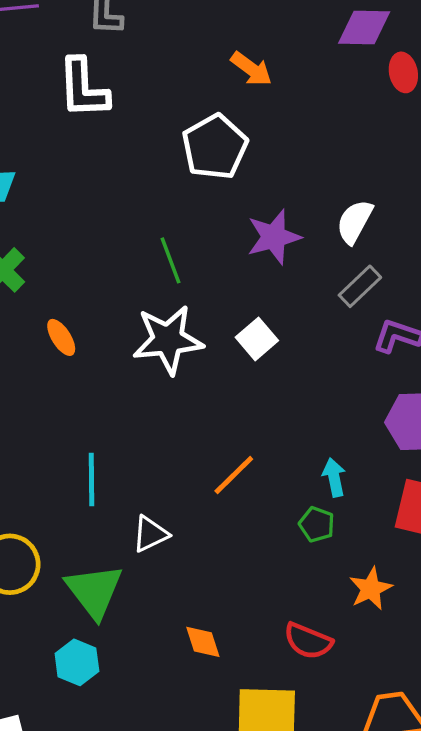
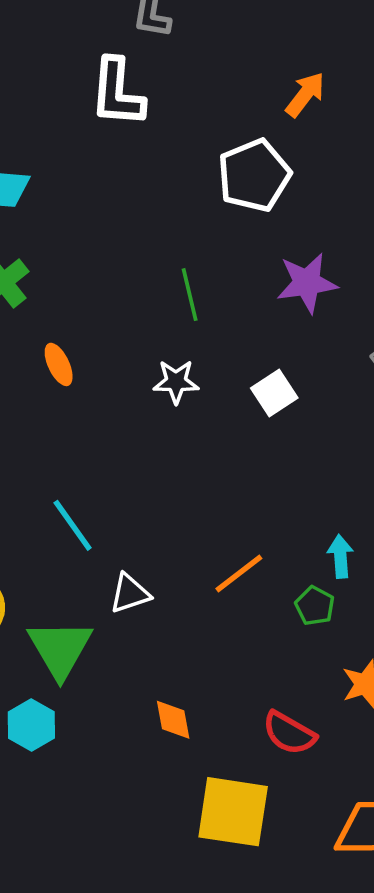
orange arrow: (251, 69) -> (305, 94), turned -96
white star: (168, 340) -> (176, 382), size x0.6
orange line: (234, 475) -> (239, 574), moved
cyan line: (92, 479) -> (73, 525), turned -42

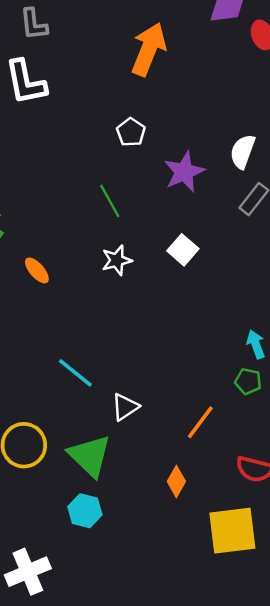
orange arrow: (305, 94) -> (149, 49), size x1.6
white pentagon: (254, 175) -> (131, 132), moved, size x0.6
orange line: (239, 574) -> (200, 422), moved
orange diamond: (173, 720) -> (176, 481), turned 56

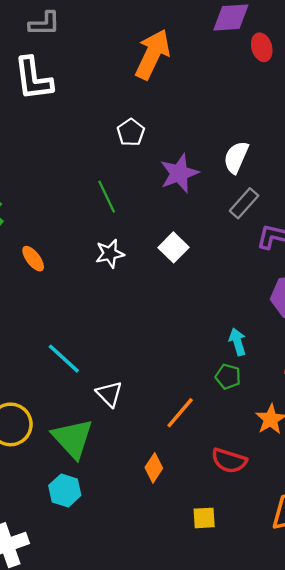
gray L-shape: (34, 24) -> (44, 24), turned -88
white triangle: (125, 407) -> (109, 394), turned -44
yellow square: (232, 531) -> (204, 518), size x0.5

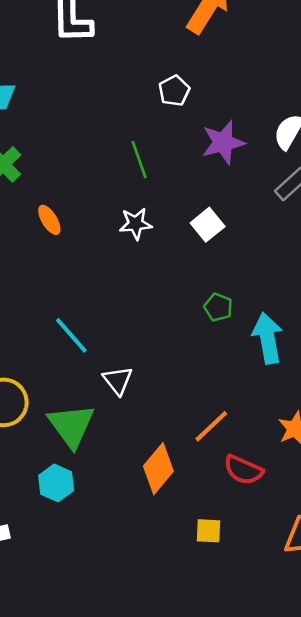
cyan arrow: (237, 342) -> (267, 338), size x1.6
green pentagon: (228, 377) -> (218, 307), moved
orange line: (180, 413) -> (211, 426), moved
orange diamond: (154, 468) -> (158, 469), size x1.5

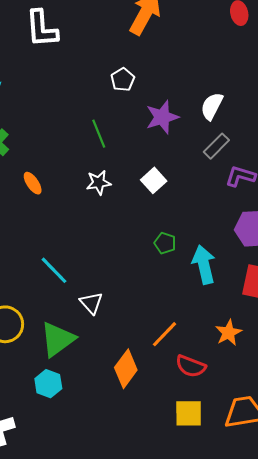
green triangle: (71, 426) -> (58, 339), turned 33
yellow square: (209, 531) -> (189, 413), moved, size x1.4

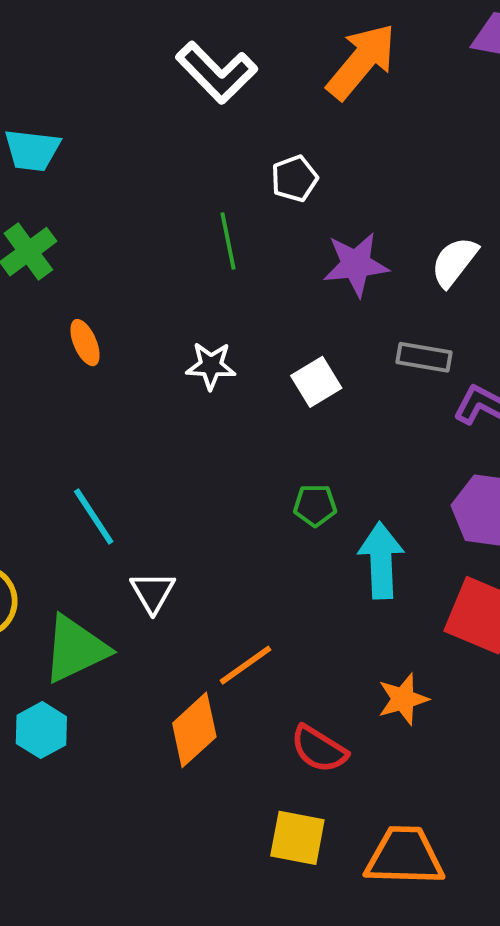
white L-shape: (42, 29) -> (217, 72), moved, turned -51
green line: (99, 134) -> (228, 241), moved
gray rectangle: (216, 146) -> (424, 357), moved, turned 44
green pentagon: (165, 243) -> (315, 505), turned -30
orange line: (165, 334) -> (245, 665), moved

